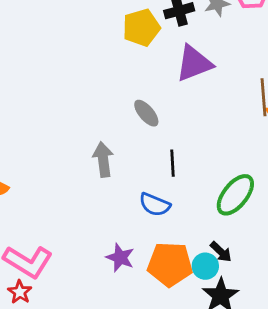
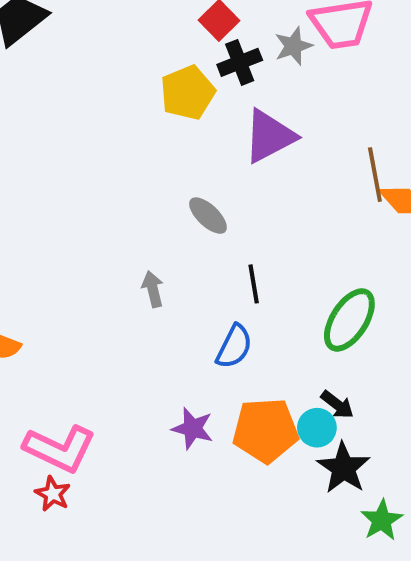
gray arrow: (103, 159) -> (153, 289), size x0.7
blue semicircle: (155, 205) -> (234, 347), turned -80

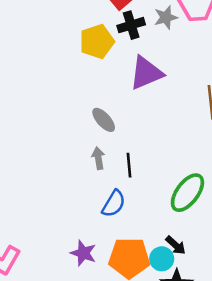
gray arrow: (153, 289) -> (98, 158), moved

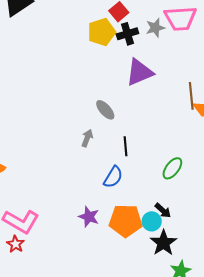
yellow pentagon: (97, 42) -> (102, 32), moved
gray arrow: (98, 158) -> (87, 138), moved, turned 30
green ellipse: (187, 193) -> (172, 168), size x0.7

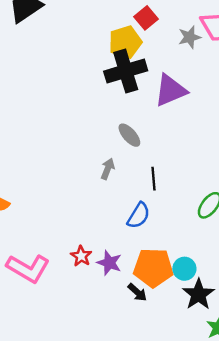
black cross: (127, 34) -> (126, 71), moved, size x1.6
black arrow: (163, 211) -> (137, 292), moved
red star: (15, 244) -> (81, 256), moved

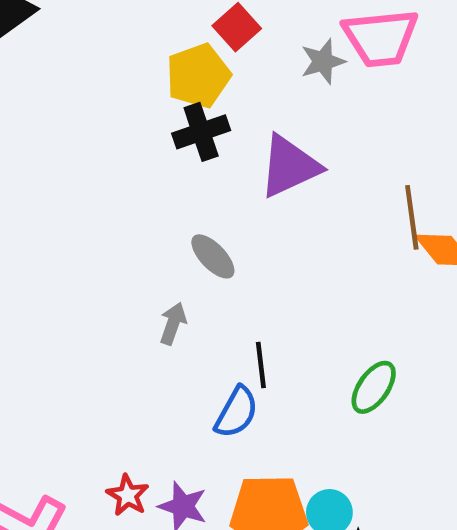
black cross: (126, 71) -> (201, 132), size x0.7
black line: (153, 179) -> (261, 365), moved

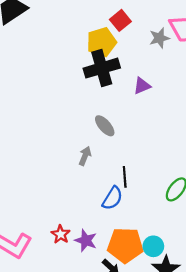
black cross: (201, 132) -> (102, 68), size x1.4
purple triangle: (290, 166) -> (142, 86), size x0.6

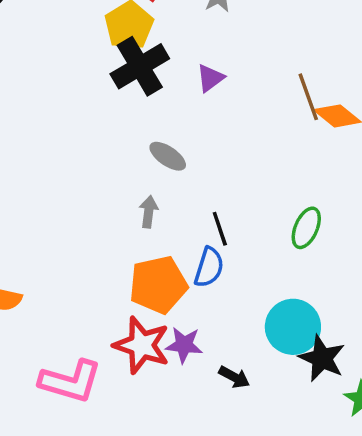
red star: (61, 234) -> (142, 345), size x1.8
orange pentagon: (125, 245) -> (158, 285), moved
cyan circle: (153, 246) -> (293, 327), size x1.6

